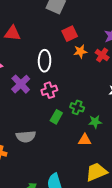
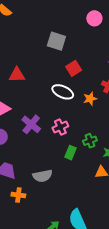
orange star: (80, 51) -> (90, 99), moved
white ellipse: (45, 61) -> (63, 92), moved, turned -60
green cross: (77, 107) -> (90, 141), turned -32

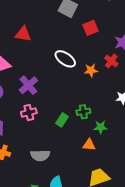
red square: (74, 68) -> (91, 28), moved
pink cross: (60, 127) -> (29, 113), moved
gray semicircle: (43, 176) -> (40, 155), moved

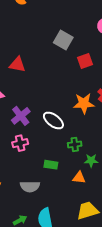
white ellipse: (65, 59) -> (53, 120), moved
orange star: (91, 70) -> (84, 103), size x1.5
green rectangle: (62, 120) -> (51, 165), moved, turned 64

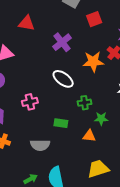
purple cross: (21, 116) -> (62, 42), moved

